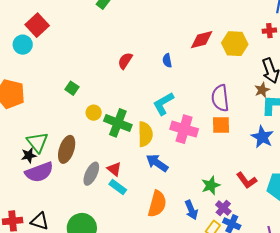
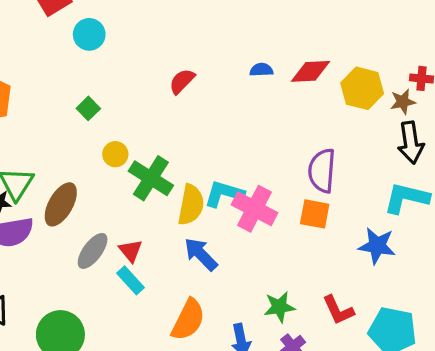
cyan circle: (23, 45) -> (89, 34), moved
blue semicircle: (167, 61) -> (261, 70), moved, turned 88
brown star: (262, 90) -> (403, 102), moved
cyan L-shape: (163, 104) -> (224, 194), moved, turned 35
blue star: (262, 137) -> (377, 246), turned -30

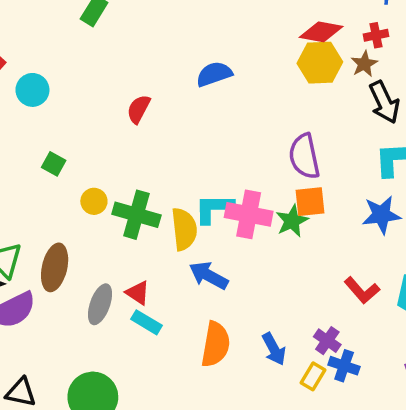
blue semicircle: (261, 70) -> (214, 74), size x1.5
red diamond: (311, 71) -> (321, 32), moved, turned 30
green star: (279, 307) -> (292, 221), moved

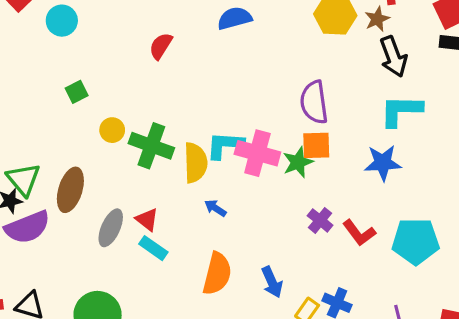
green square: (54, 164) -> (77, 92), turned 30
blue arrow: (209, 275) -> (215, 208), size x0.6
purple cross: (327, 341) -> (320, 220), moved

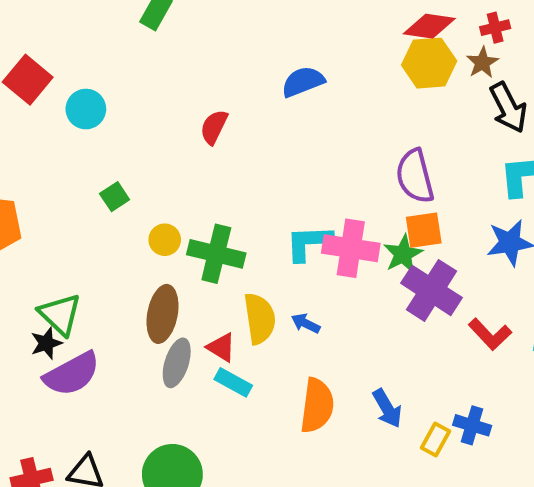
yellow semicircle: (195, 163) -> (260, 319), moved
brown ellipse: (70, 190) -> (163, 314), moved
purple cross: (320, 220) -> (431, 290), moved, size x1.8

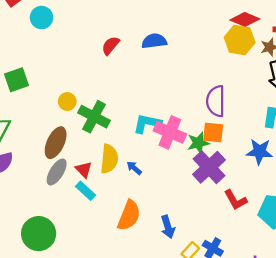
blue semicircle: (303, 82) -> (154, 41), moved
green square: (115, 197) -> (16, 80), moved, size x1.5

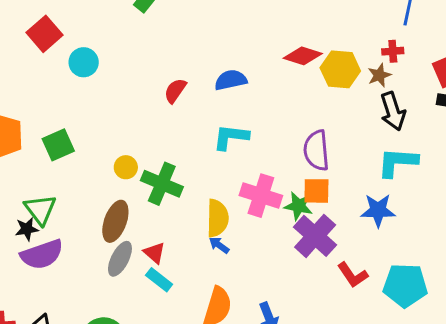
red diamond: (245, 19) -> (303, 56), moved
cyan L-shape: (147, 123) -> (231, 137), moved
green star: (198, 143) -> (298, 206), turned 30
yellow semicircle: (109, 159) -> (217, 218), moved

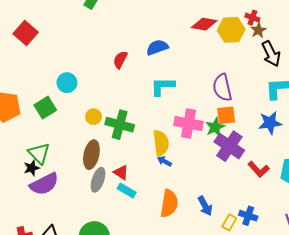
red cross: (393, 51) -> (252, 18), moved, turned 32
cyan circle: (84, 62) -> (67, 83), moved
green star: (298, 206) -> (215, 127), turned -30

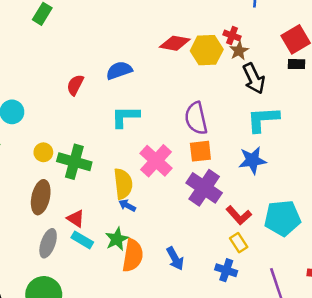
pink cross: (189, 124) -> (156, 161), turned 32
green star: (215, 127) -> (117, 239), moved
gray ellipse: (98, 180) -> (48, 243), moved
yellow rectangle: (229, 222) -> (239, 243), moved, turned -63

